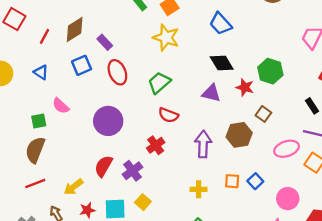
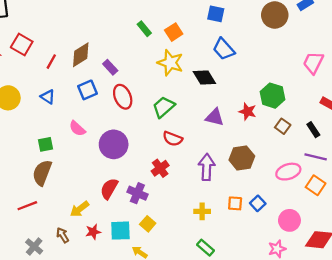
black diamond: (222, 63) -> (204, 77), moved
pink semicircle: (61, 106) -> (77, 128), moved
brown square: (263, 114) -> (283, 126), moved
purple cross: (133, 171) -> (137, 193), turned -30
red line: (35, 183) -> (27, 206), moved

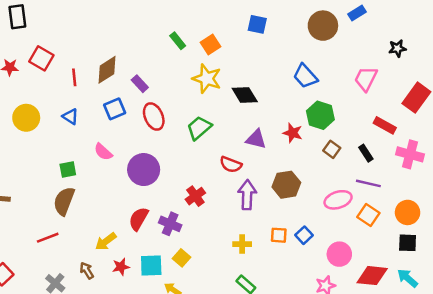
blue trapezoid: (224, 49) -> (305, 76), moved
red line: (51, 62) -> (74, 77), turned -35
red semicircle: (173, 139) -> (231, 164), moved

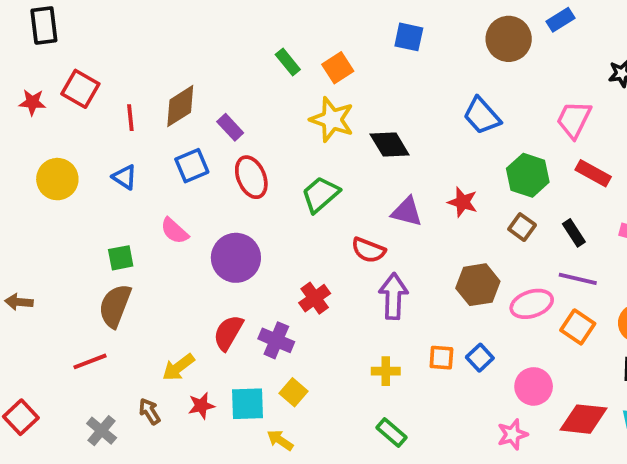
green hexagon: (320, 115) -> (528, 175), moved
red rectangle: (385, 125) -> (593, 173), moved
brown hexagon: (286, 185) -> (478, 285), moved

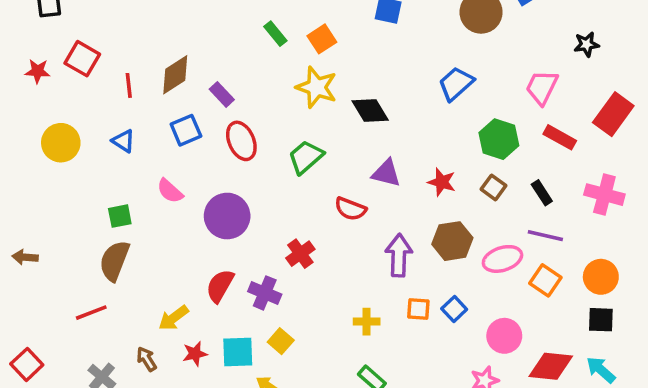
blue trapezoid: (482, 116) -> (456, 84), turned 90
red star: (463, 202) -> (442, 182), moved
purple arrow: (393, 296) -> (399, 255), moved

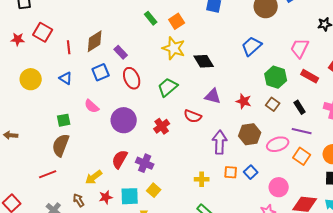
red cross: (300, 254) -> (162, 126), moved
brown arrow: (25, 257) -> (11, 135), moved

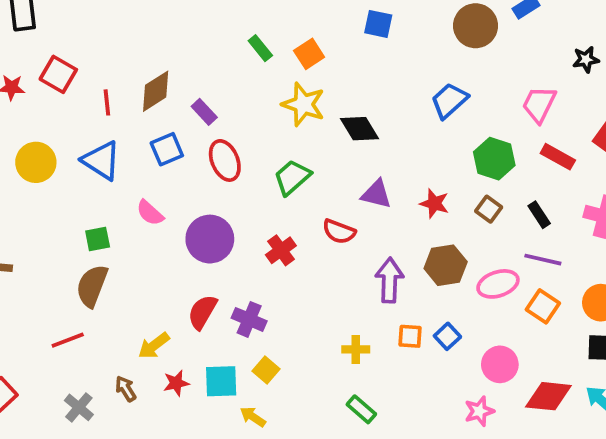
blue triangle: (66, 78) -> (101, 160), size x1.6

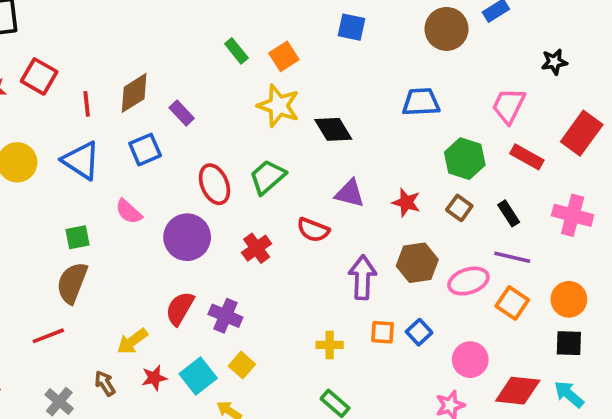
blue trapezoid: (449, 101) -> (421, 102), turned 39
red ellipse: (225, 160) -> (215, 184), moved
cyan square: (221, 381) -> (198, 376), turned -36

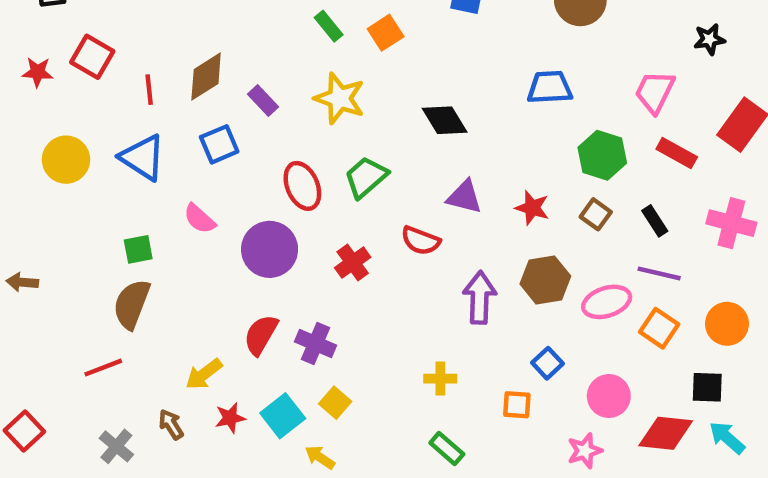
yellow star: (278, 106) -> (340, 98), moved
orange square: (383, 332) -> (517, 405), moved
black square: (569, 343) -> (707, 387), moved

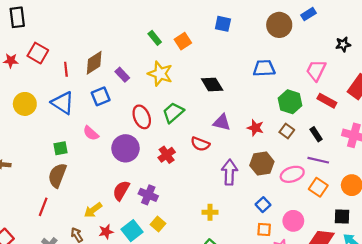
red line: (103, 368) -> (43, 207), turned -48
orange square: (517, 405) -> (264, 230), moved

